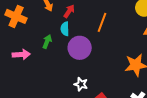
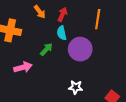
green arrow: (47, 42) -> (46, 49), turned 32
white star: (81, 84) -> (76, 87), moved

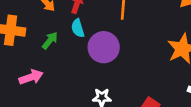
green arrow: (46, 49) -> (50, 40), moved

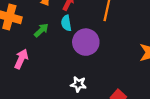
pink arrow: (31, 77) -> (21, 59), turned -54

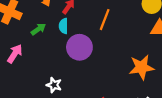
white star: (78, 84) -> (54, 85), moved

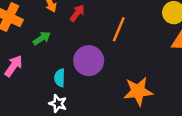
cyan semicircle: (63, 26) -> (60, 78), moved
orange star: (141, 67) -> (138, 91), moved

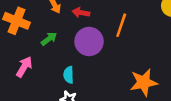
red arrow: (77, 13) -> (81, 13), turned -112
purple circle: (89, 61) -> (89, 41), moved

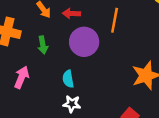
green arrow: (49, 39) -> (43, 45), turned 126

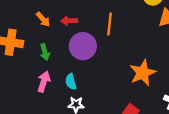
pink arrow: (22, 77) -> (44, 82), moved

